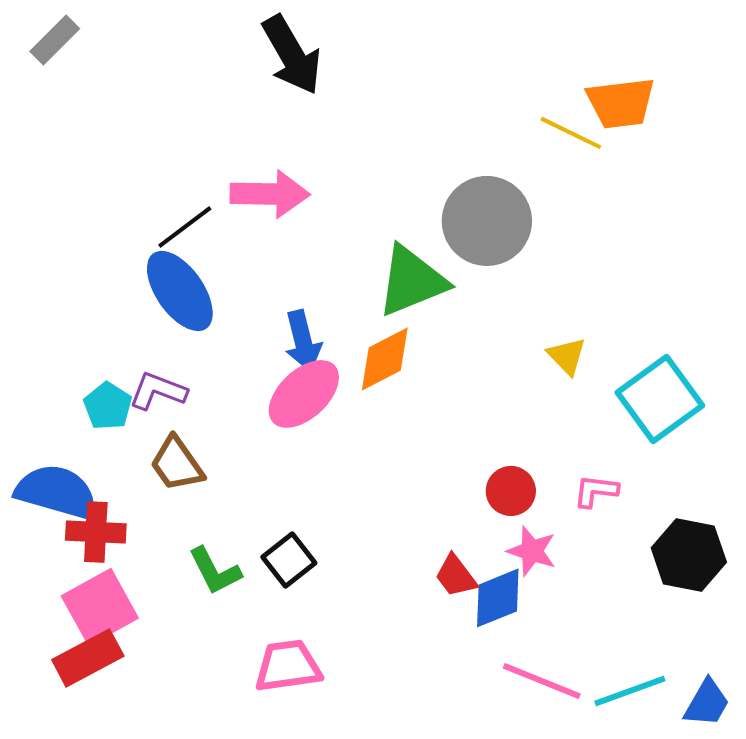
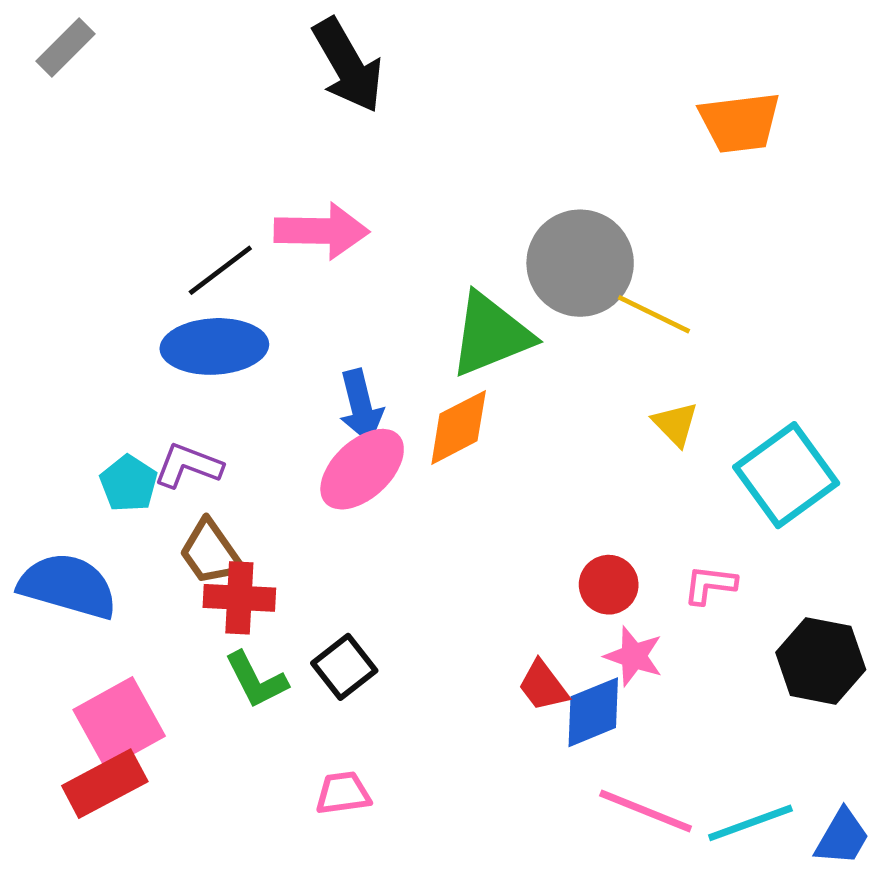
yellow line: (571, 133) -> (654, 314), moved
blue ellipse: (180, 291) -> (214, 346), turned -58
red cross: (96, 532) -> (239, 598), moved
pink trapezoid: (288, 666) -> (343, 793), size x0.7

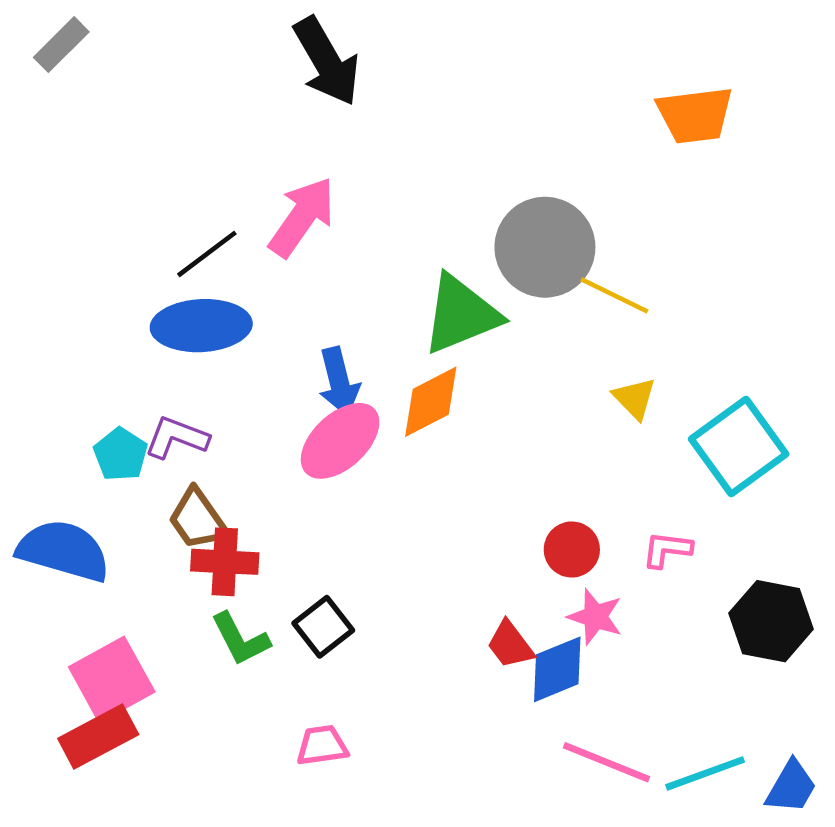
pink arrow: (322, 231) -> (302, 217), turned -56

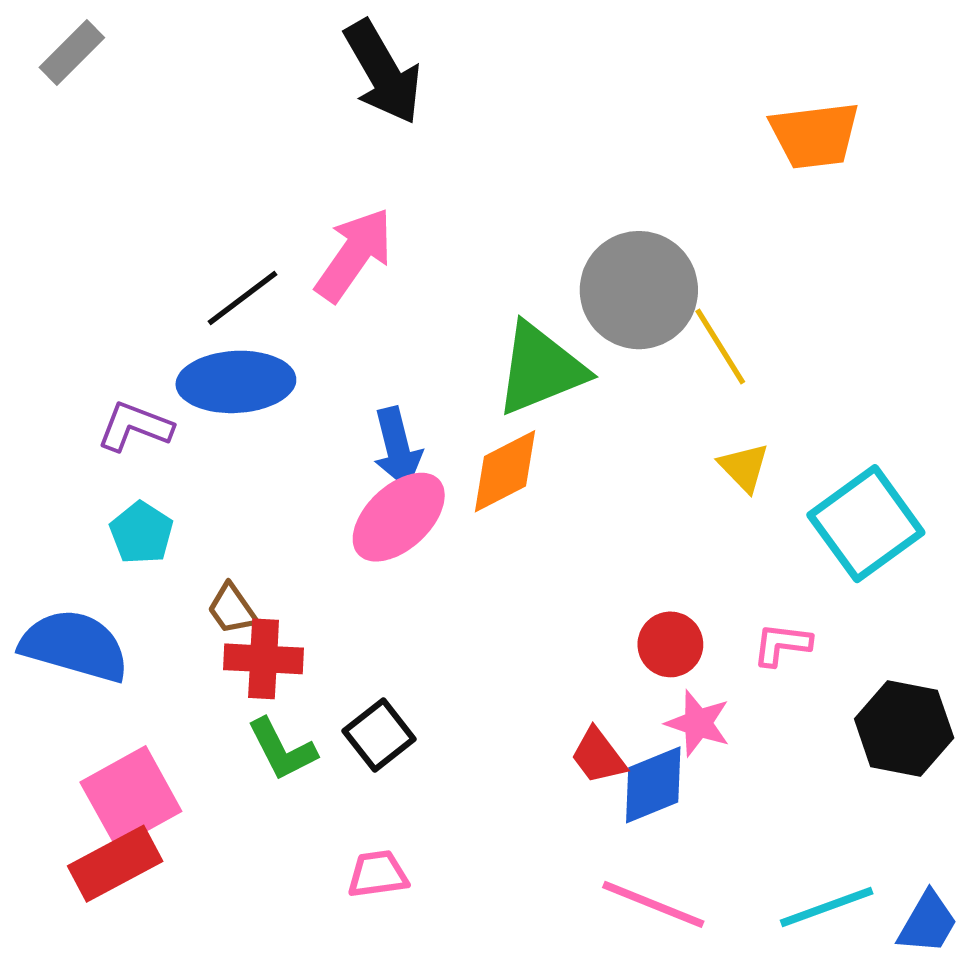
yellow line: (614, 295) -> (720, 347), turned 32
purple L-shape: (177, 438) -> (135, 427), moved
brown trapezoid: (198, 519) -> (232, 609), size x0.7
pink line: (607, 762) -> (653, 904), moved

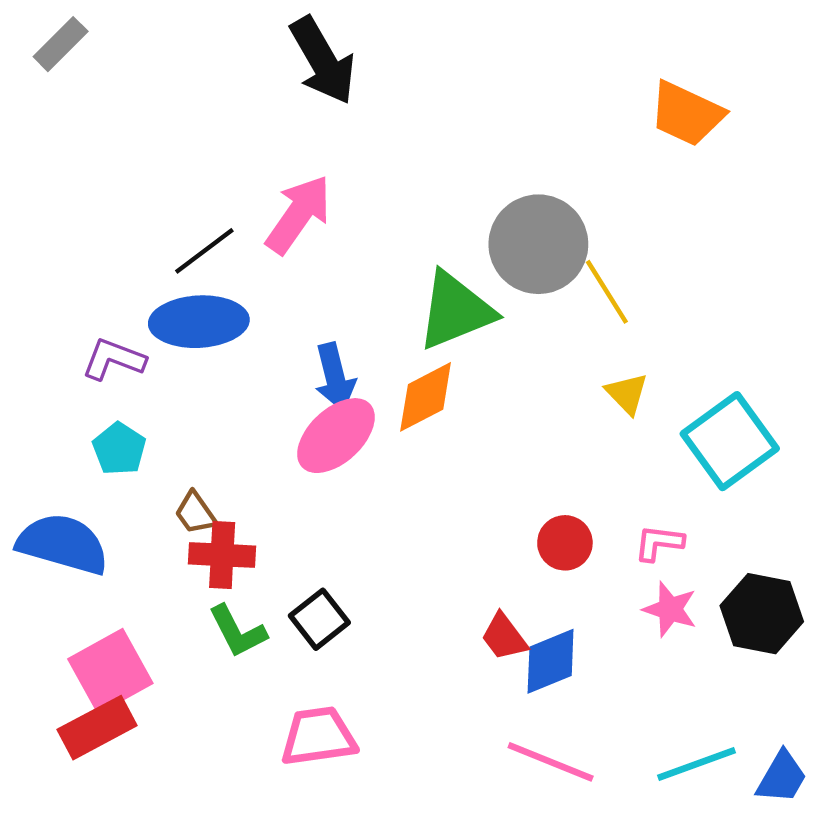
orange trapezoid: (815, 135) -> (687, 114), turned 32
pink star: (698, 723) -> (670, 609), moved
pink trapezoid: (378, 874) -> (318, 736), size x1.5

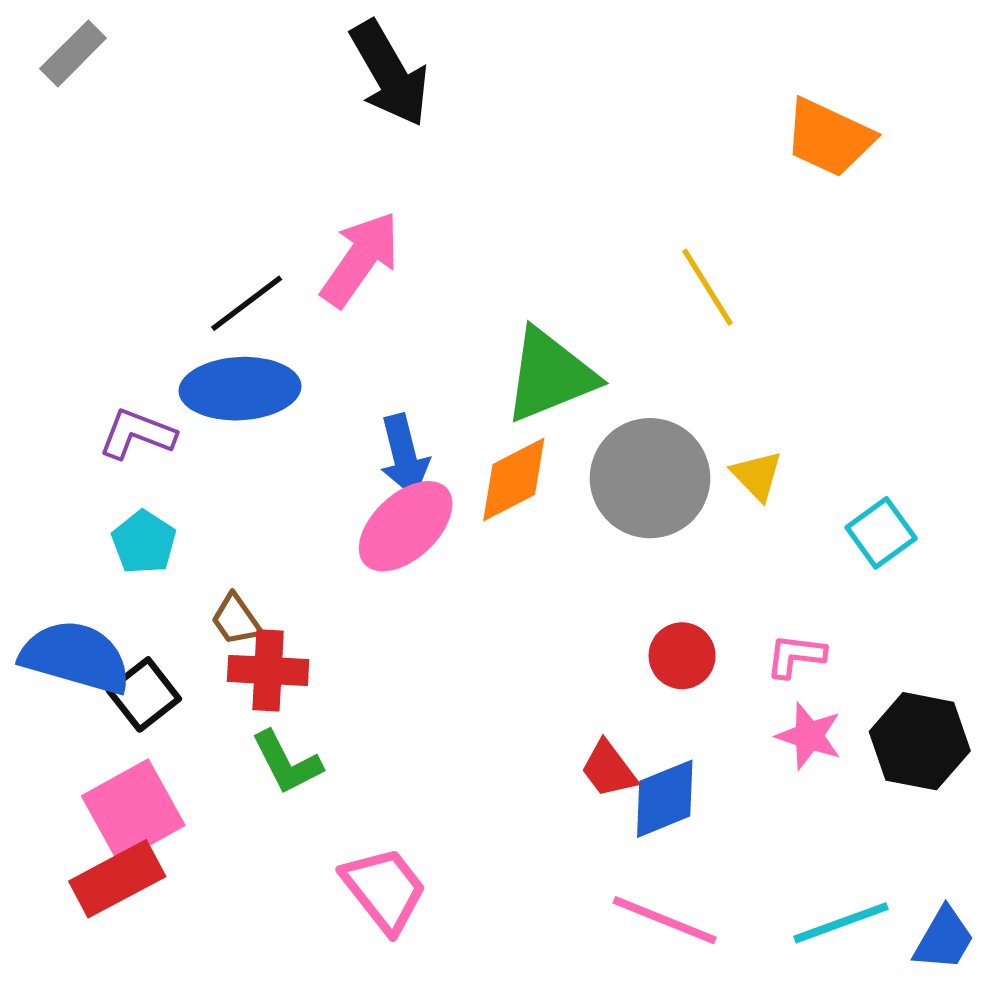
gray circle: (538, 244) -> (650, 478), moved
yellow line: (607, 292) -> (707, 287), moved
cyan square: (730, 441) -> (881, 533), size x0.6
black square: (319, 619) -> (144, 694), moved
pink trapezoid: (318, 736) -> (384, 889), turned 60

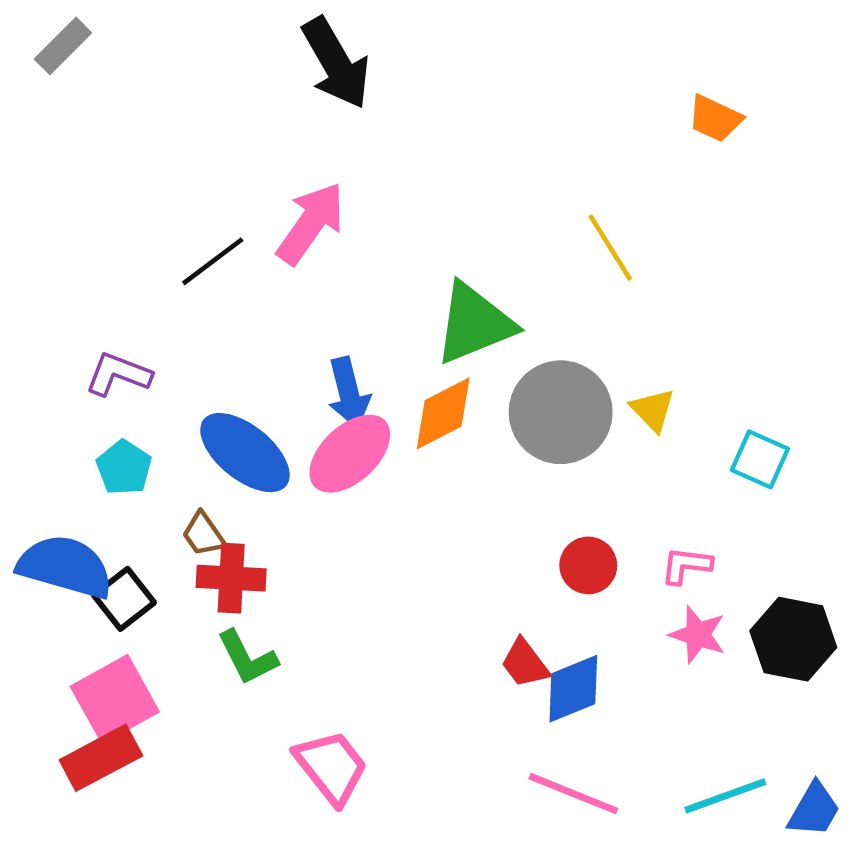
orange trapezoid: (829, 138) -> (715, 118), size x0.7
blue ellipse: (240, 389) -> (245, 453), moved, turned 42
cyan square: (881, 533) -> (760, 459), turned -30

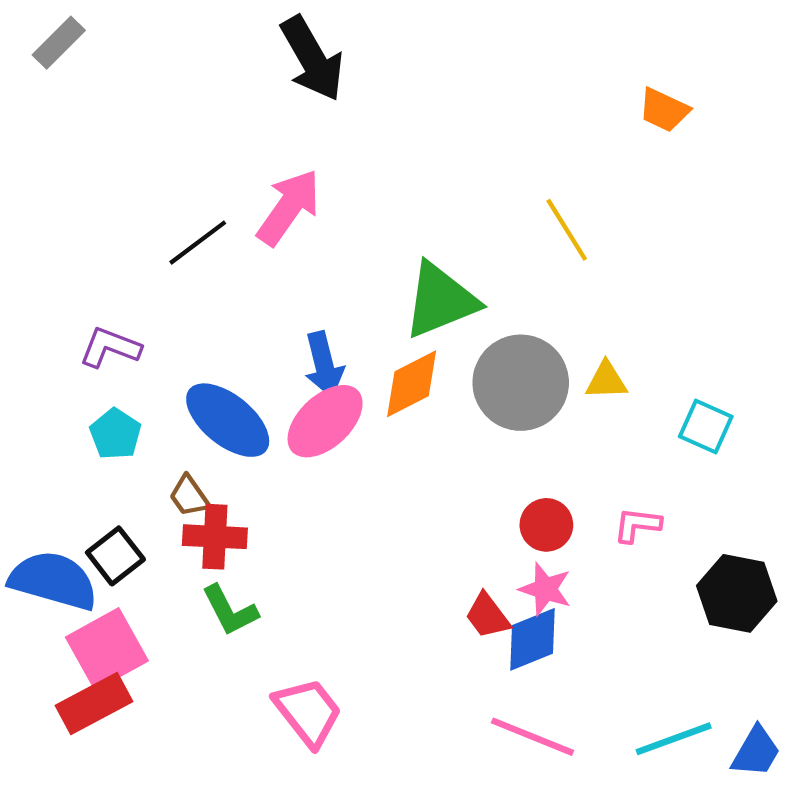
yellow triangle: (653, 410) -> (606, 381), turned -48
blue semicircle: (65, 567) -> (53, 581), moved
pink star: (698, 635) -> (545, 589), moved

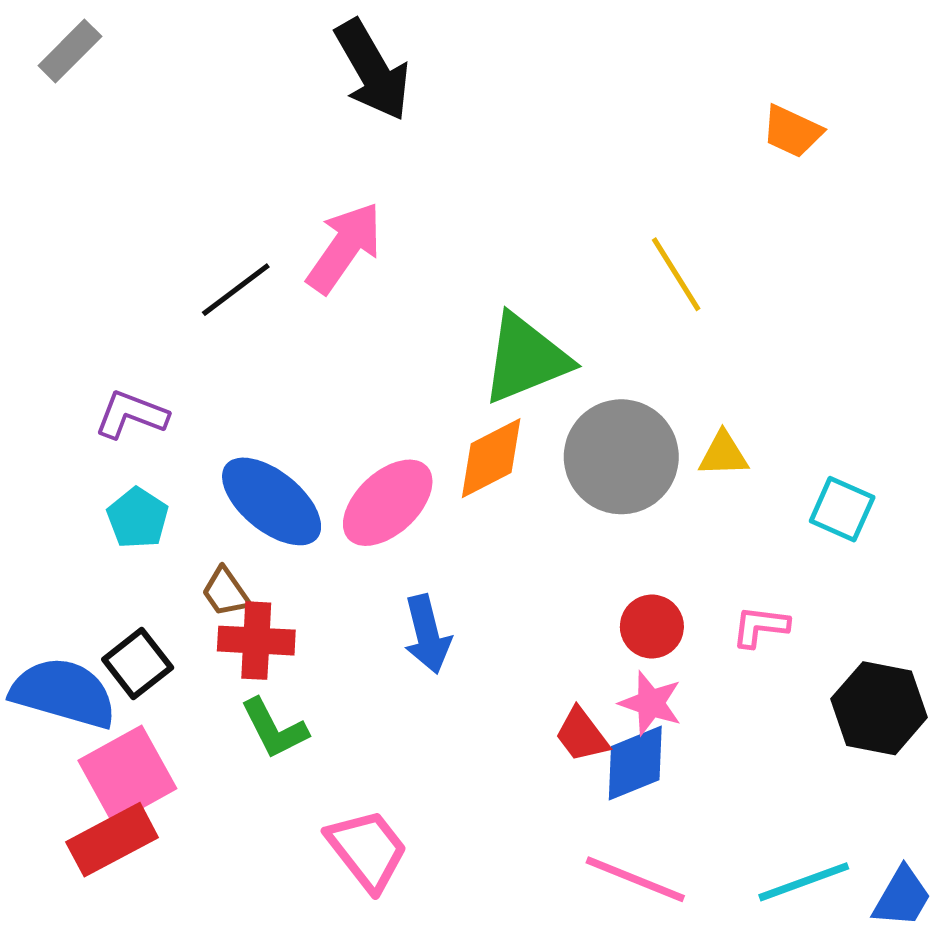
blue arrow: (324, 365) -> (427, 634), moved

